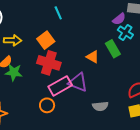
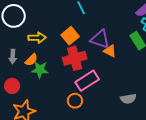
orange triangle: (93, 57) -> (110, 51), moved
red cross: (49, 63) -> (75, 58), turned -30
purple triangle: (78, 82) -> (100, 39), moved

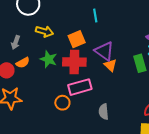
orange semicircle: (31, 60) -> (23, 63), moved
green star: (40, 70) -> (49, 59), moved
gray semicircle: (128, 99) -> (104, 112), moved, turned 77

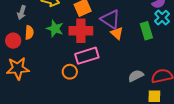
orange semicircle: (23, 63) -> (29, 32), turned -56
gray semicircle: (104, 112) -> (136, 76), moved, turned 70

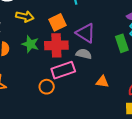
orange triangle: (117, 33) -> (102, 82), moved, turned -32
gray semicircle: (136, 76) -> (84, 54), moved, turned 42

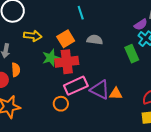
purple triangle: (86, 33) -> (100, 90), moved
green star: (30, 44) -> (51, 58), moved, turned -30
gray semicircle: (84, 54) -> (95, 40), moved

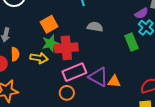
yellow arrow: (33, 36) -> (39, 58), moved
orange square: (66, 39) -> (49, 24), moved
orange circle: (61, 104) -> (67, 93), moved

